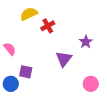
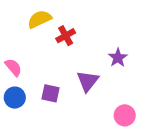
purple square: (26, 72) -> (51, 93), moved
blue circle: (11, 84) -> (15, 98), moved

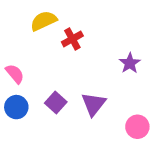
purple triangle: (88, 81) -> (94, 104), moved
purple square: (51, 93) -> (56, 103), turned 30

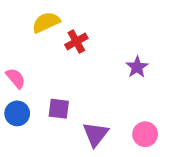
purple square: (56, 103) -> (59, 109), turned -35
purple triangle: (94, 104) -> (96, 134), moved

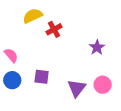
purple triangle: (96, 134) -> (77, 88), moved
pink circle: (145, 134) -> (103, 85), moved

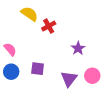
yellow semicircle: (33, 16) -> (29, 14), turned 60
purple star: (97, 47) -> (78, 48), moved

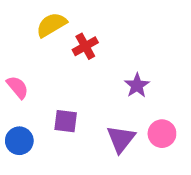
yellow semicircle: (29, 14) -> (51, 25), turned -66
blue circle: (11, 72) -> (19, 141), moved

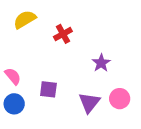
yellow semicircle: (51, 25) -> (25, 19), moved
pink semicircle: (18, 87) -> (13, 76), moved

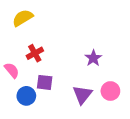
red cross: (63, 34) -> (35, 53), moved
blue circle: (14, 104) -> (26, 96), moved

